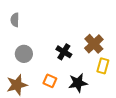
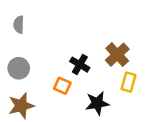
gray circle: (24, 54) -> (19, 68), moved
orange square: (50, 81) -> (62, 86), moved

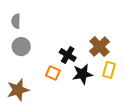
gray circle: (19, 68) -> (21, 47), moved
black star: (97, 103) -> (83, 74), moved

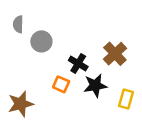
gray circle: (21, 47) -> (41, 41), moved
yellow rectangle: (109, 70) -> (126, 99), moved

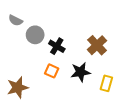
gray semicircle: (18, 24) -> (15, 20), turned -64
black cross: (78, 63) -> (57, 46), moved

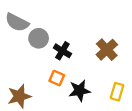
gray semicircle: (15, 20) -> (17, 22), size x1.5
black star: (81, 72) -> (79, 91), moved

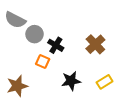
orange square: (57, 78) -> (43, 62), moved
yellow rectangle: (117, 92) -> (105, 82), turned 42

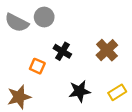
gray circle: (35, 34) -> (44, 17), moved
orange square: (43, 62) -> (37, 66), moved

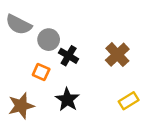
gray circle: (44, 17) -> (49, 40), moved
black star: (80, 91) -> (67, 100), moved, turned -30

